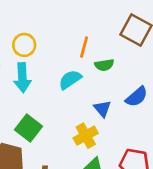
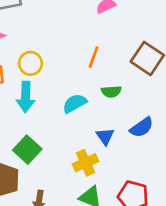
orange line: (84, 47) -> (94, 57), moved

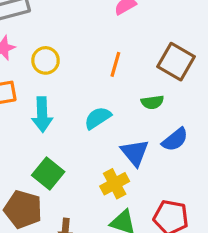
yellow circle: (30, 63) -> (45, 60), moved
green semicircle: (111, 92) -> (152, 102), moved
blue triangle: (105, 136) -> (135, 153), size x1.4

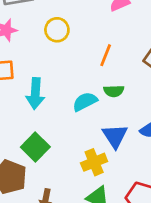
yellow circle: (45, 60) -> (57, 30), moved
green semicircle: (152, 102) -> (114, 91), moved

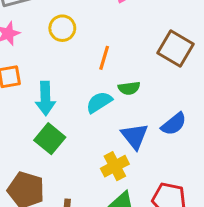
orange line: (106, 55) -> (104, 58), moved
green square: (35, 147) -> (50, 139), moved

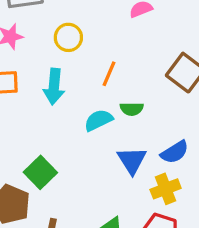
cyan arrow: (45, 98) -> (54, 87), moved
green square: (50, 139) -> (40, 172), moved
yellow cross: (115, 166) -> (166, 189), moved

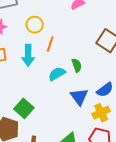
orange line: (109, 74) -> (50, 44), moved
green semicircle: (132, 109) -> (77, 65), turned -104

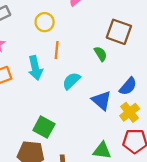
yellow circle: (35, 25) -> (45, 22), moved
green semicircle: (77, 65) -> (100, 54), moved

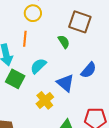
yellow circle: (45, 22) -> (33, 13), moved
yellow cross: (130, 112) -> (45, 100), moved
green square: (44, 127) -> (15, 79), moved

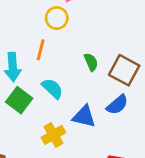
brown square: (80, 22) -> (124, 70), moved
cyan semicircle: (38, 66) -> (52, 88), turned 78
blue triangle: (65, 83) -> (84, 116), turned -36

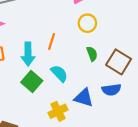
yellow circle: (57, 18) -> (87, 23), moved
blue semicircle: (117, 105) -> (111, 90), turned 30

